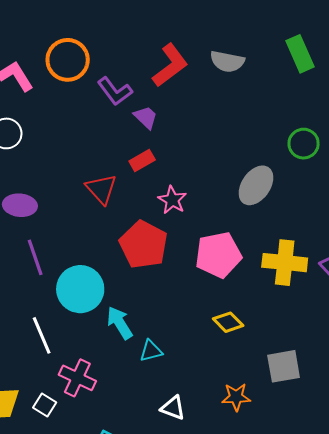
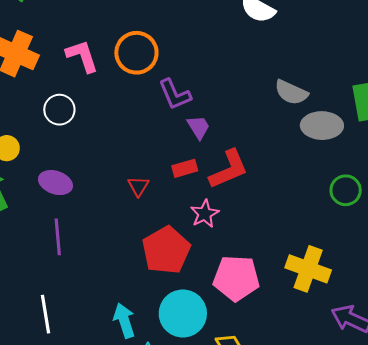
red L-shape: (170, 65) -> (229, 169), moved
gray ellipse: (256, 185) -> (322, 126), moved, turned 42
red triangle: (101, 189) -> (138, 186), size x0.7
yellow cross: (285, 263) -> (308, 269), moved
cyan circle: (80, 289) -> (183, 313), moved

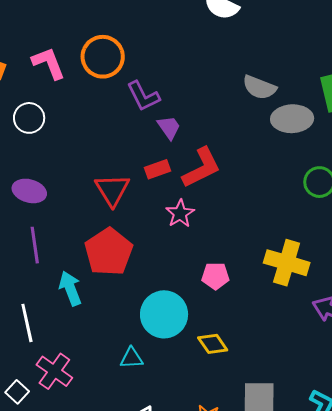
red triangle: (138, 186) -> (112, 190), size x1.6
red pentagon: (166, 250) -> (109, 252), moved
pink pentagon: (236, 278) -> (215, 276), size x0.6
cyan arrow: (124, 321) -> (70, 288), moved

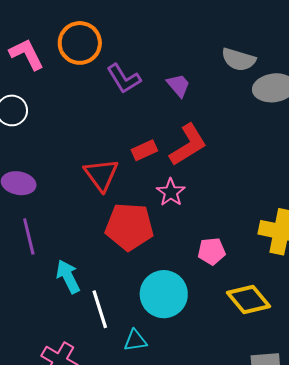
purple trapezoid: (169, 127) -> (178, 85), moved
red pentagon: (109, 252) -> (129, 227), moved, turned -30
white line: (27, 323) -> (100, 309), moved
yellow diamond: (213, 344) -> (248, 300), moved, size x1.4

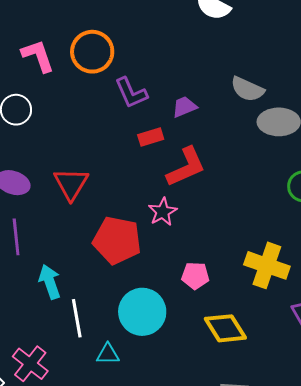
purple trapezoid: (178, 85) -> (184, 107), turned -80
red rectangle: (144, 150) -> (151, 137), moved
red triangle: (101, 175) -> (71, 184), moved

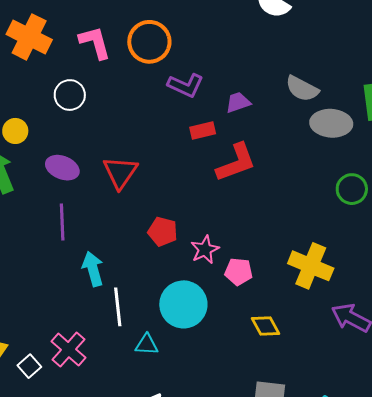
purple L-shape: (131, 93) -> (186, 85), turned -45
pink star: (163, 212) -> (205, 250), moved
red pentagon: (117, 240) -> (163, 232), size x0.6
yellow diamond: (225, 328) -> (265, 326), size x0.7

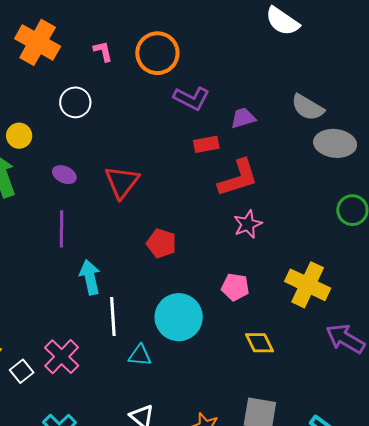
pink L-shape: (95, 43) -> (103, 51), size x0.6
purple ellipse: (62, 168) -> (64, 175), size x0.7
pink star: (205, 250) -> (248, 224), moved

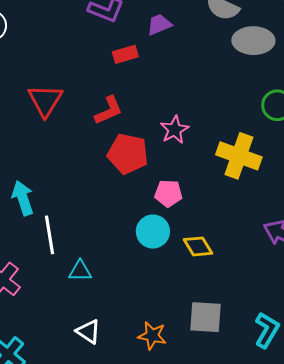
red L-shape: (238, 178) -> (109, 110), moved, size x0.7
red pentagon: (161, 243) -> (128, 154), moved, size x1.4
yellow cross: (308, 285) -> (239, 156), moved
cyan circle: (179, 317) -> (153, 231), moved, size x0.7

